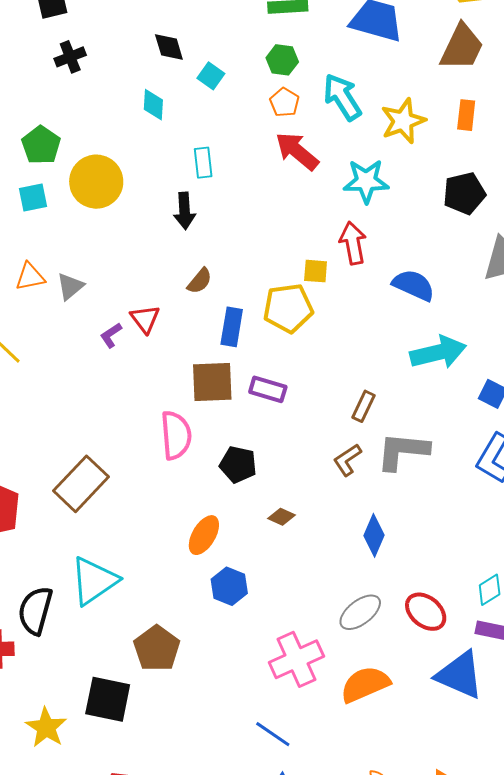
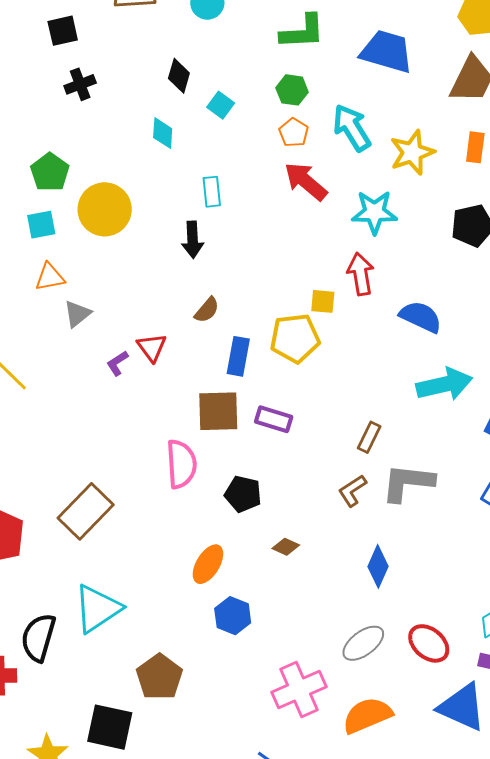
black diamond: (169, 47) -> (179, 76), turned 32
orange triangle: (30, 277) -> (50, 277), moved

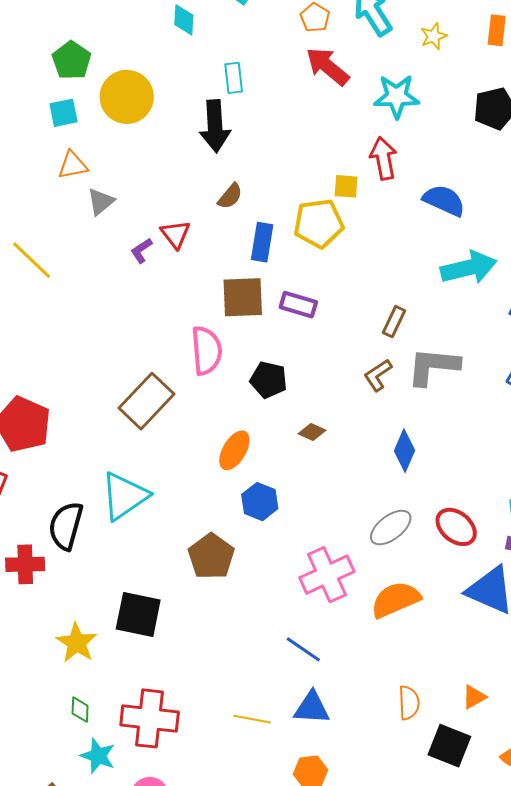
yellow star: (412, 152) -> (434, 36), size x0.6
black arrow: (193, 240) -> (215, 126), size x1.4
brown rectangle: (86, 511) -> (146, 401), moved
brown pentagon: (159, 677) -> (211, 556), moved

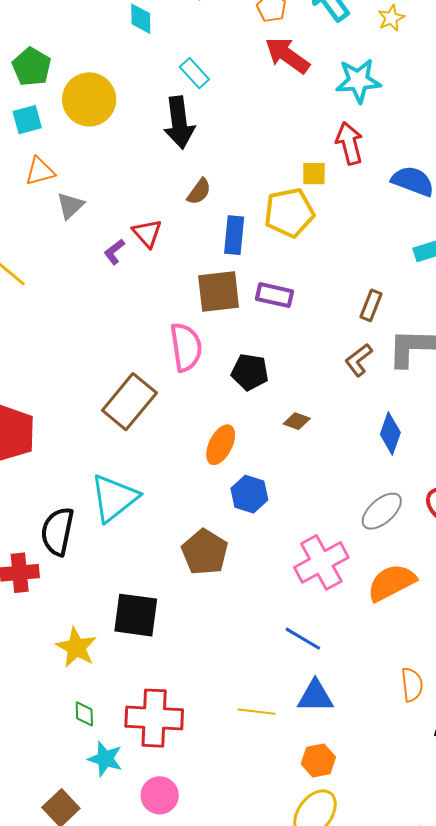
cyan rectangle: (234, 78) -> (194, 73), turned -32

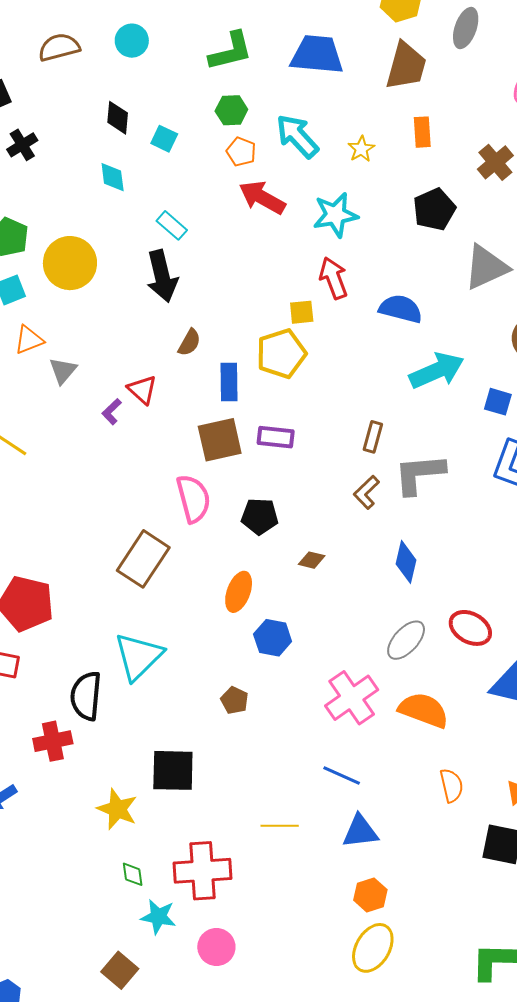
brown pentagon: (205, 552) -> (235, 700), size x0.6
orange semicircle: (392, 583) -> (424, 710), turned 54
orange semicircle: (412, 685) -> (452, 785), moved
yellow line: (257, 712) -> (280, 826), moved

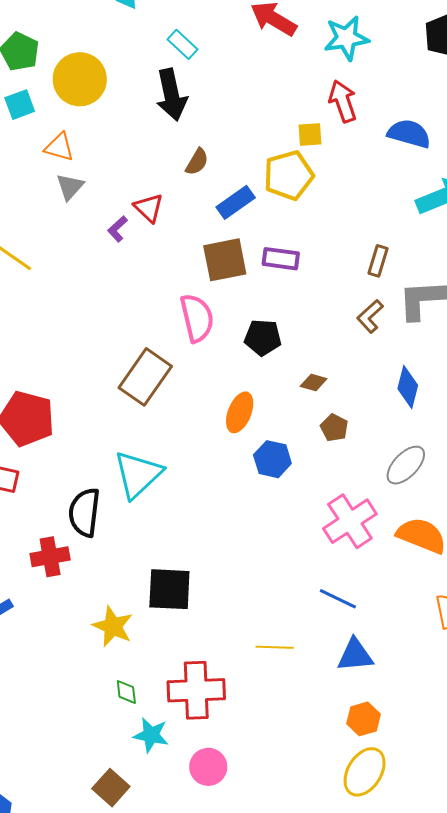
orange triangle: (29, 340) -> (59, 147), moved, turned 36
blue rectangle: (229, 382) -> (236, 202), turned 54
brown pentagon: (235, 700) -> (334, 428), moved

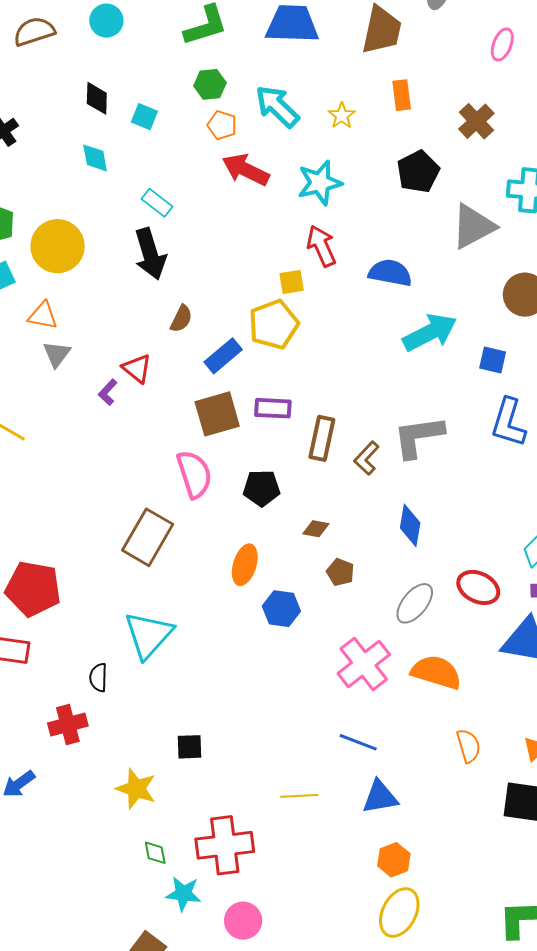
brown rectangle: (378, 261) -> (322, 438), moved, size x1.4
black semicircle: (84, 512) -> (98, 677), size x0.6
black square: (169, 589) -> (190, 747), size x0.6

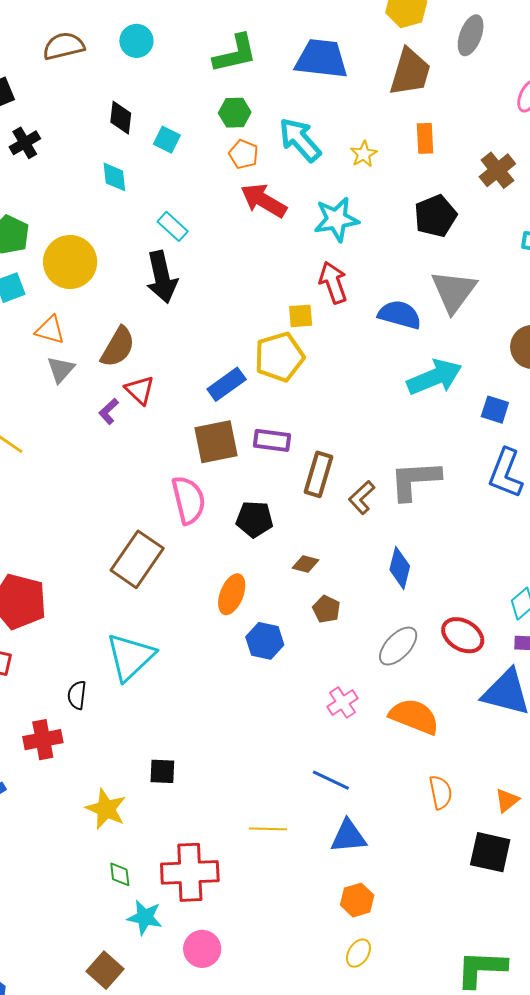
gray triangle: (473, 226) -> (454, 291), moved, turned -30
brown semicircle: (181, 319) -> (118, 347), moved, size x1.5
pink cross: (364, 664) -> (343, 703), size x0.6
yellow ellipse: (399, 912) -> (358, 953), size x0.6

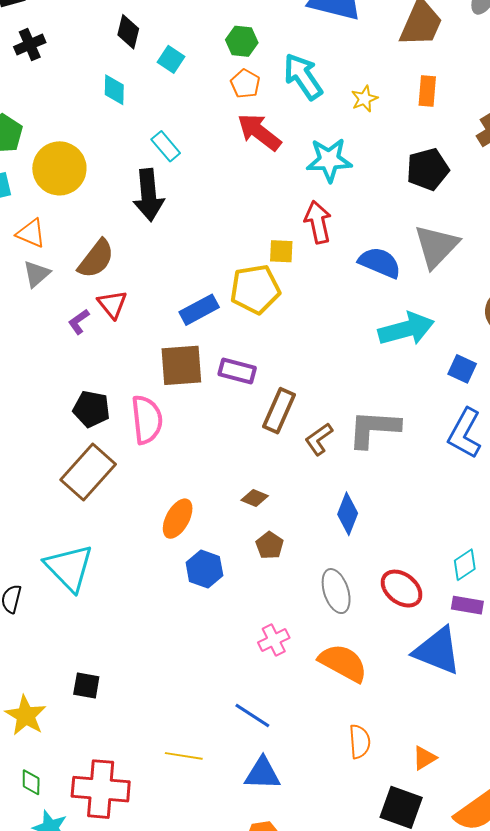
black pentagon: (254, 519) -> (91, 409), moved
gray ellipse: (398, 646) -> (336, 591), turned -69
cyan triangle: (130, 657) -> (69, 568), turned -38

